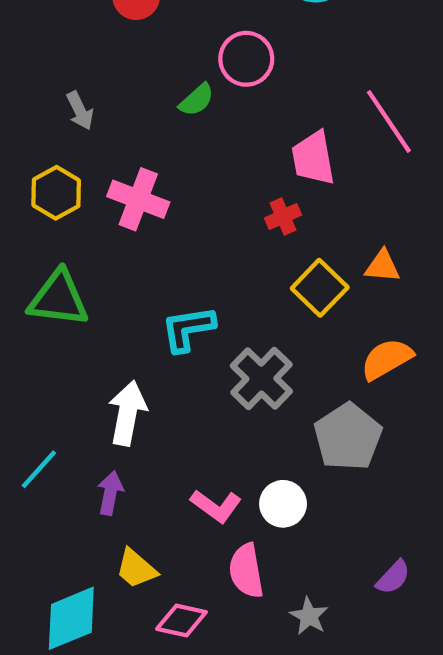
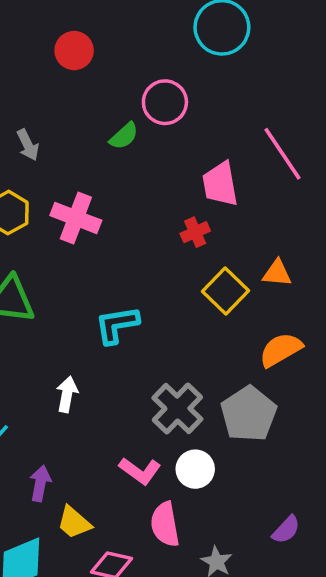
gray cross: (261, 379) -> (177, 409), moved
white arrow: (127, 413) -> (67, 394), size x0.7
purple arrow: (110, 493) -> (40, 483), moved

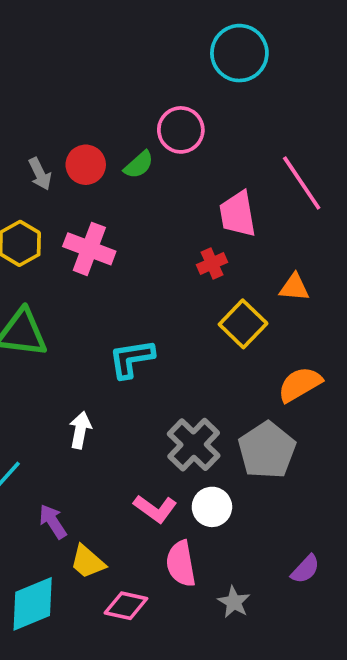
red circle: (74, 51) -> (86, 165), moved
orange triangle: (277, 273) -> (294, 287), moved
purple arrow: (40, 483) -> (53, 522), turned -44

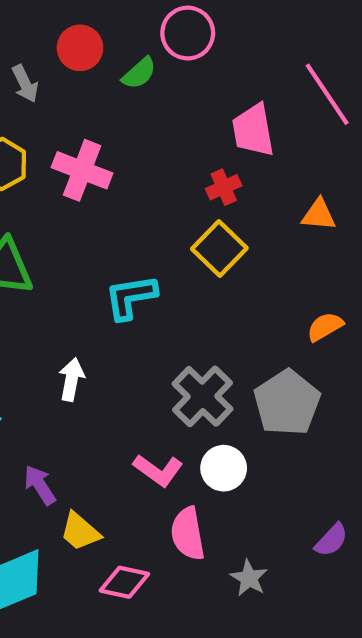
red circle: (86, 165) -> (80, 48), moved
yellow square: (243, 324) -> (219, 248), moved
orange semicircle: (300, 384) -> (325, 327), size x0.7

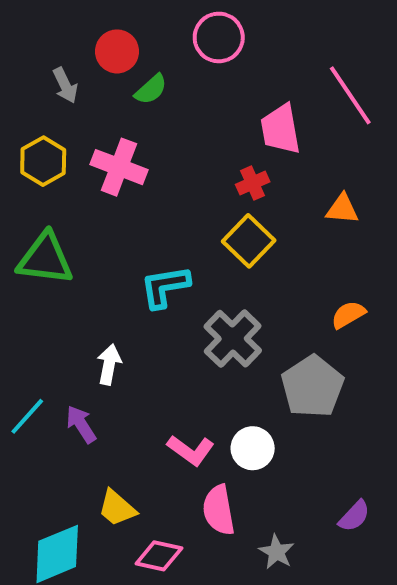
green semicircle: (139, 73) -> (151, 89), moved
gray cross: (203, 396) -> (233, 339), moved
purple arrow: (40, 485) -> (81, 424), moved

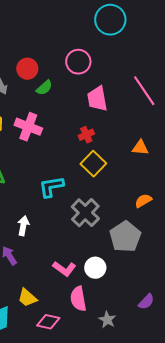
pink trapezoid: (281, 129) -> (97, 99), moved
red cross: (253, 183) -> (86, 135), moved

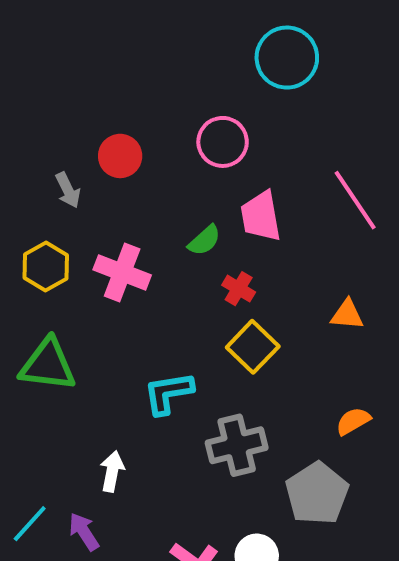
green semicircle: (44, 88) -> (204, 240), moved
red cross: (86, 135) -> (239, 289), turned -35
gray cross: (85, 213) -> (237, 445), turned 32

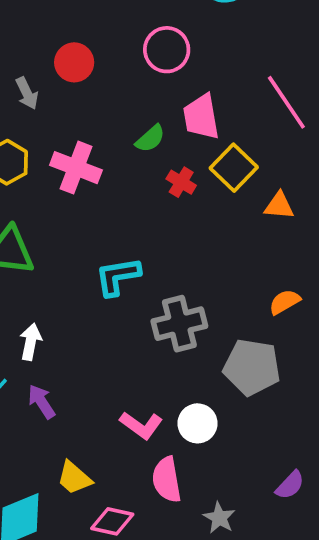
yellow square: (253, 347) -> (234, 168), moved
white arrow: (112, 471) -> (31, 342), moved
gray pentagon: (317, 493) -> (252, 367), turned -30

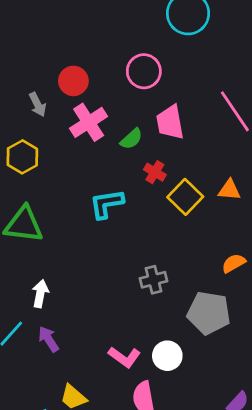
pink cross: (76, 168) -> (89, 122), moved, turned 36
yellow square: (234, 168) -> (185, 197), moved
cyan L-shape: (118, 276) -> (107, 204), moved
gray cross: (179, 324) -> (153, 280), size x0.7

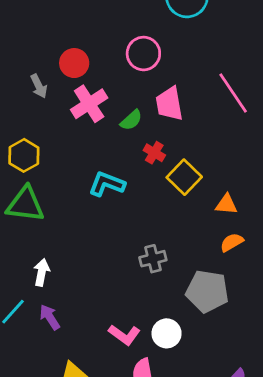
yellow hexagon: (22, 157) -> (24, 155), moved
orange triangle: (229, 190) -> (226, 204), moved
cyan L-shape: (107, 204) -> (107, 184), turned 30

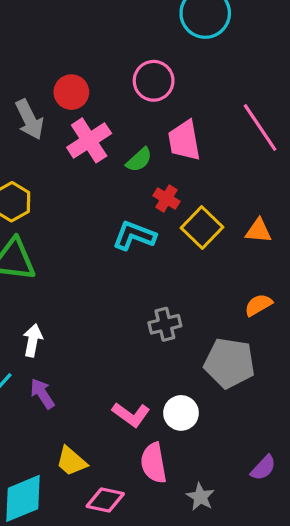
gray arrow: (39, 86) -> (29, 119), size x1.4
cyan L-shape: (107, 184) -> (134, 236), moved
orange triangle: (226, 204) -> (258, 231), moved

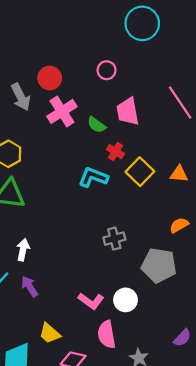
pink circle: (154, 81) -> (107, 70), size x0.7
green semicircle: (139, 160) -> (97, 125), turned 78

